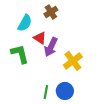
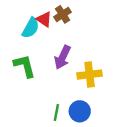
red triangle: (40, 38) -> (44, 19), moved
yellow cross: (73, 61) -> (90, 75), turned 30

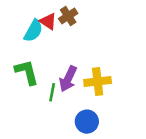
purple arrow: (63, 57) -> (68, 79), moved
green line: (56, 113) -> (52, 92), moved

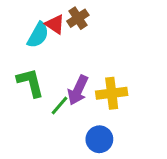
green line: (52, 92) -> (60, 106), turned 30

